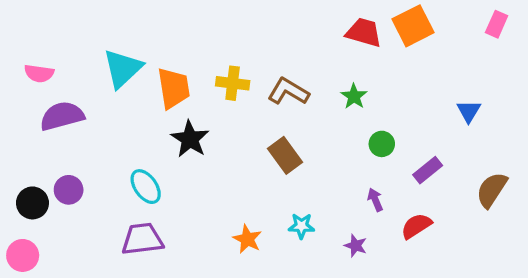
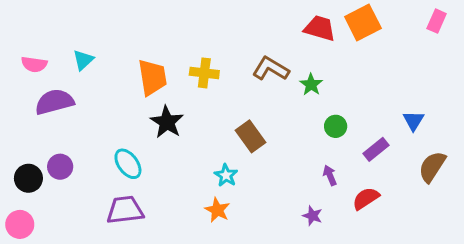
cyan triangle: (123, 68) -> (83, 60), moved, size x0.6
brown L-shape: (288, 91) -> (271, 69), moved
blue triangle: (469, 111) -> (413, 121), moved
cyan star: (301, 226) -> (226, 175), moved, turned 30

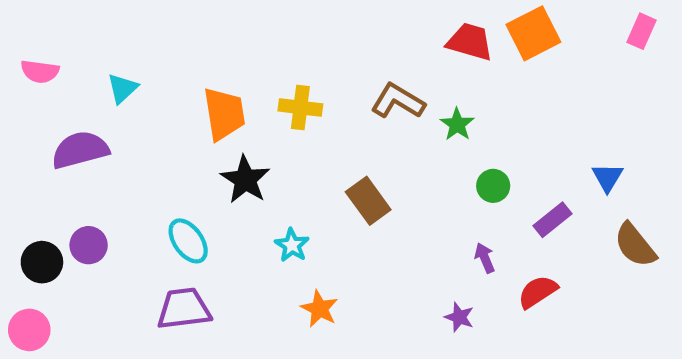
pink semicircle: (34, 64) -> (40, 71), moved
brown semicircle: (432, 167) -> (635, 245), turned -72
cyan star: (226, 175) -> (292, 245), moved

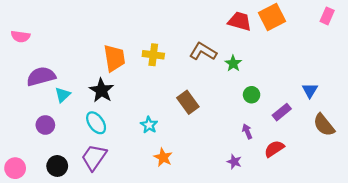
cyan triangle: (122, 88) -> (63, 95), moved
black star: (245, 180) -> (101, 90), moved
black circle: (42, 262) -> (57, 166), moved
purple trapezoid: (184, 309) -> (94, 157), turned -48

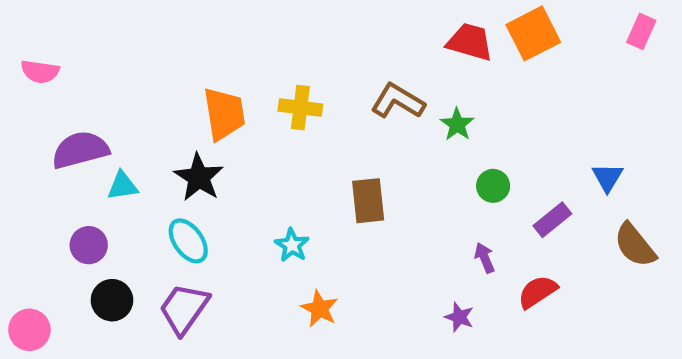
cyan triangle: (63, 95) -> (123, 186), turned 35
brown rectangle: (188, 102) -> (368, 201), turned 30
black circle: (57, 166) -> (112, 300), moved

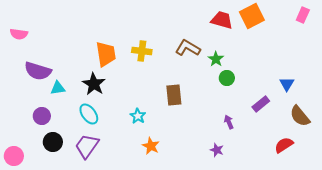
purple semicircle: (80, 150) -> (38, 71), turned -148
green circle: (493, 186) -> (227, 78), moved
red semicircle: (538, 292) -> (284, 145), moved

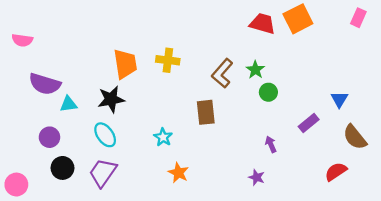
brown L-shape: (188, 48) -> (222, 73), moved, turned -80
black star: (94, 84) -> (111, 99), turned 30

